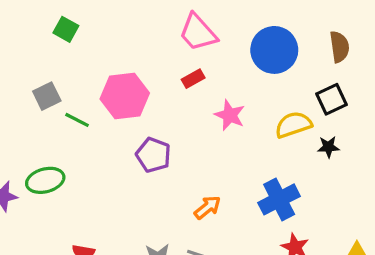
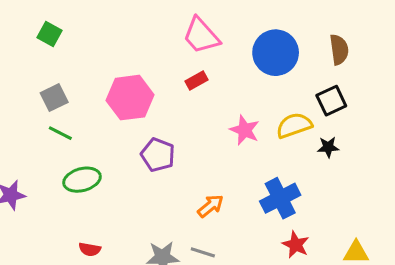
green square: (66, 29) -> (49, 34), moved
pink star: (230, 115) -> (245, 130), moved
green line: (77, 120) -> (60, 133), moved
green ellipse: (45, 180) -> (82, 180), moved

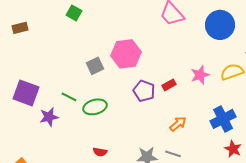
red rectangle: (197, 81) -> (169, 85), moved
gray square: (54, 98) -> (95, 66), moved
pink star: (245, 130) -> (200, 75), turned 30
green line: (60, 133) -> (69, 97), moved

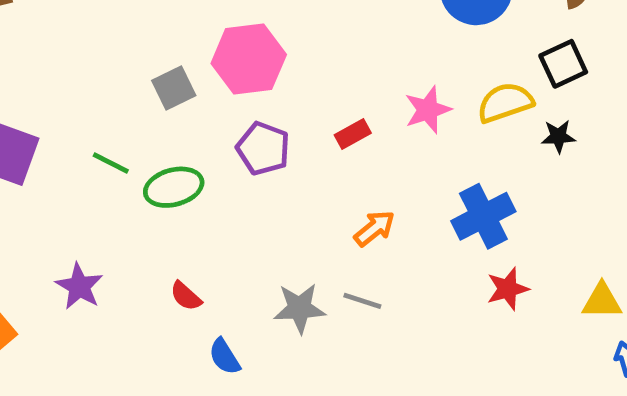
purple pentagon: (144, 91) -> (263, 148), moved
purple star: (49, 117) -> (79, 286), moved, turned -30
red star: (233, 149) -> (508, 289), turned 30
red semicircle: (100, 152) -> (186, 296), turned 32

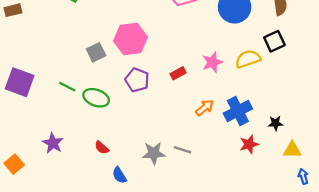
black star: (558, 136) -> (276, 123), moved
green ellipse: (174, 187) -> (96, 98), turned 35
orange arrow: (374, 228) -> (205, 108), moved

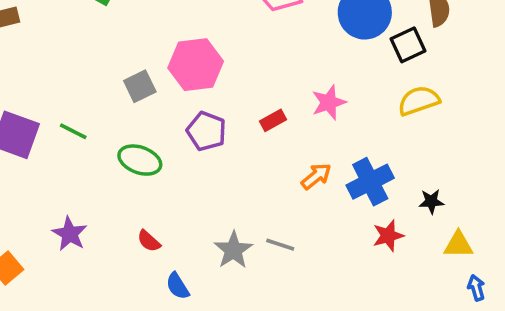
black square: (274, 41) -> (408, 45), moved
yellow semicircle: (248, 59) -> (419, 101), moved
green line: (67, 87) -> (73, 131), moved
gray star: (154, 153) -> (233, 250), turned -30

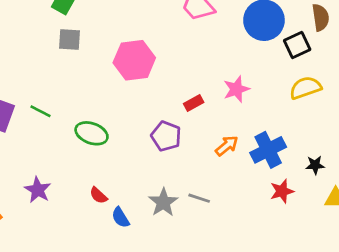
gray square: (140, 86) -> (69, 40), moved, turned 30
purple pentagon: (206, 131) -> (166, 136), moved
blue semicircle: (178, 286) -> (121, 217), moved

